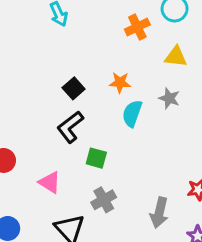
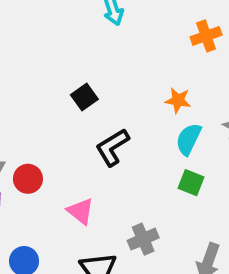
black square: (74, 88) -> (84, 97), moved
green square: (96, 158) -> (191, 183), moved

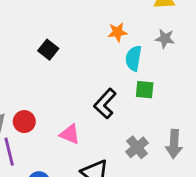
black L-shape: (112, 147) -> (105, 104), moved
gray cross: (143, 239) -> (137, 147), moved

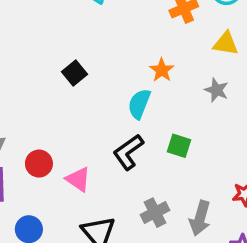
orange star: (118, 32) -> (162, 70), turned 30
cyan semicircle: (133, 58) -> (139, 104), moved
red circle: (24, 122) -> (39, 164), moved

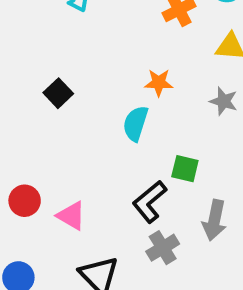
orange star: (162, 70) -> (159, 83), turned -30
black L-shape: (128, 152) -> (149, 202), moved
gray arrow: (200, 218) -> (214, 220), moved

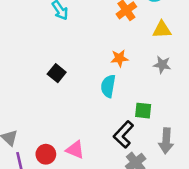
red circle: (25, 201) -> (46, 154), moved

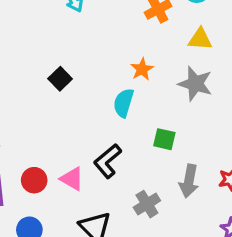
orange star: (119, 58) -> (142, 69), turned -30
gray star: (162, 65) -> (195, 84), size x1.5
black L-shape: (123, 134) -> (108, 161), moved

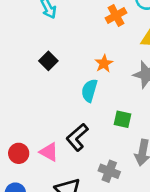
black square: (60, 79) -> (48, 61), moved
gray cross: (147, 204) -> (109, 171), turned -36

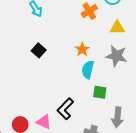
cyan semicircle: (89, 91) -> (88, 70), moved

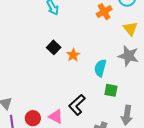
yellow triangle: (117, 28) -> (130, 29), turned 49
orange star: (82, 49) -> (73, 55), moved

